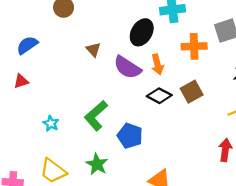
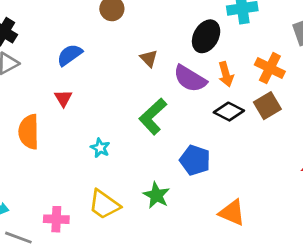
orange cross: (194, 46) -> (270, 68), moved, turned 30
red triangle: (21, 81) -> (63, 98), turned -42
green L-shape: (96, 116) -> (153, 116), moved

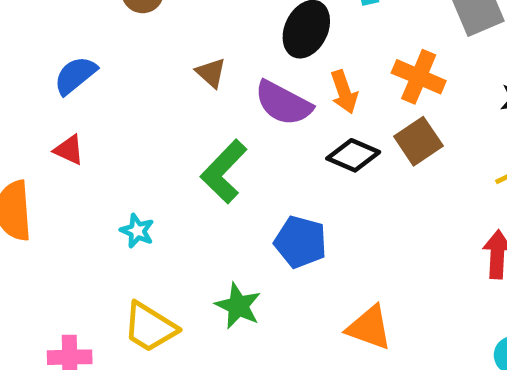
red triangle: (63, 98) -> (69, 150), turned -30

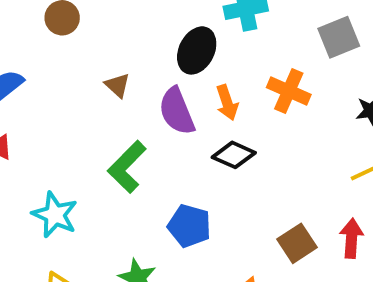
purple semicircle: (283, 103) -> (177, 111), turned 39
brown square: (418, 141) -> (297, 243), moved
cyan star: (137, 231) -> (55, 215), size x1.6

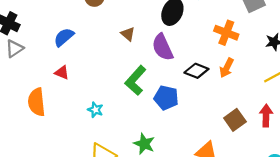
orange arrow: (227, 103) -> (227, 68), moved, turned 48
cyan star: (55, 215) -> (95, 110), size x0.6
blue pentagon: (189, 226) -> (166, 98), moved

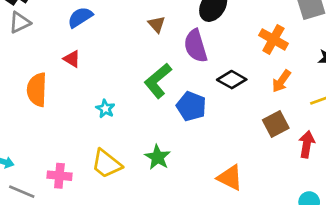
orange arrow: (227, 68) -> (281, 81), moved
brown square: (235, 120) -> (276, 124), moved

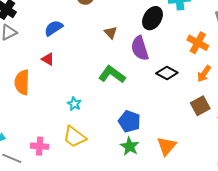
green L-shape: (158, 81) -> (112, 75), turned 76
blue pentagon: (191, 106) -> (129, 121), moved
cyan star: (105, 109) -> (74, 104), moved
green star: (158, 157) -> (130, 146), moved
orange triangle: (230, 178) -> (167, 146), turned 45

